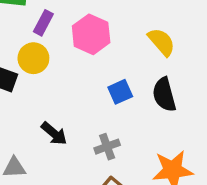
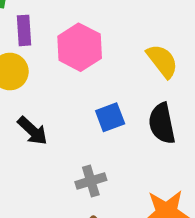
purple rectangle: (43, 23) -> (24, 30), turned -35
black arrow: (54, 133) -> (32, 131), moved

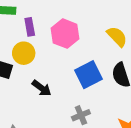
blue square: (110, 117) -> (89, 75), size x1.5

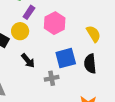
purple rectangle: (30, 27) -> (29, 12), turned 32
gray cross: (81, 115) -> (52, 78), moved

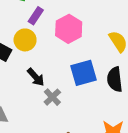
gray cross: (52, 78) -> (52, 97), moved, turned -32

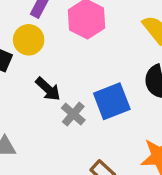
blue square: (84, 73) -> (112, 101), moved

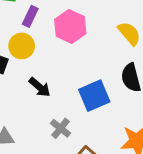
gray cross: (73, 114) -> (61, 128), moved

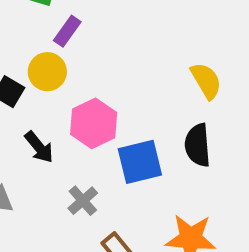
pink hexagon: (70, 26) -> (94, 123), moved
black arrow: (40, 87) -> (39, 147), moved

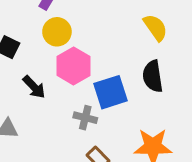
yellow circle: (47, 72) -> (57, 32), moved
gray cross: (83, 201) -> (85, 118), moved, turned -30

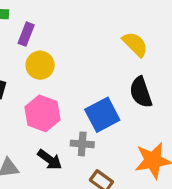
pink hexagon: (74, 66) -> (43, 113), moved
black arrow: (34, 87) -> (50, 160), moved

